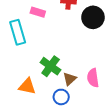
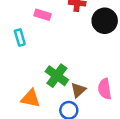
cyan rectangle: (18, 32) -> (20, 37), size x0.6

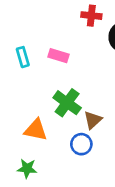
pink rectangle: (43, 15) -> (59, 56), moved

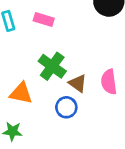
brown triangle: (93, 120) -> (78, 83), turned -42

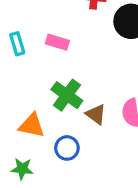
blue circle: (66, 107) -> (67, 148), moved

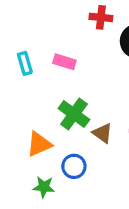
orange triangle: (32, 126) -> (39, 144), turned -36
green star: (22, 169) -> (44, 187), moved

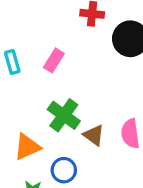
pink rectangle: (64, 62) -> (54, 60), turned -75

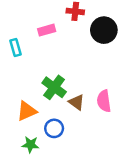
pink rectangle: (54, 60) -> (47, 30), moved, turned 42

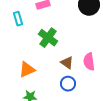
green cross: (54, 87) -> (48, 38), moved
blue circle: (54, 128) -> (68, 84), moved

